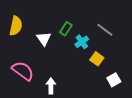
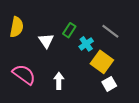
yellow square: (97, 59) -> (102, 62), size x1.5
white square: (114, 80) -> (109, 84), moved
white arrow: (51, 86) -> (59, 81), moved

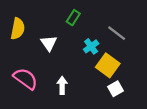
green rectangle: (69, 30) -> (73, 18), moved

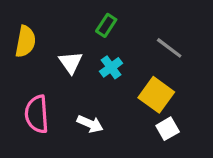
cyan cross: (91, 46) -> (111, 67), moved
pink semicircle: (25, 79) -> (37, 114), turned -130
white arrow: (62, 85) -> (90, 124), turned 114

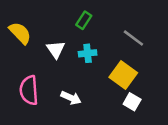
yellow semicircle: (25, 42) -> (20, 33), turned -55
cyan cross: (111, 67) -> (88, 53), turned 30
white square: (168, 129) -> (132, 102), turned -30

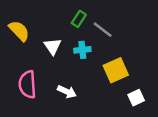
gray line: (133, 38) -> (103, 30), moved
yellow square: (123, 75) -> (116, 70), turned 30
white square: (132, 102) -> (136, 98), moved, turned 35

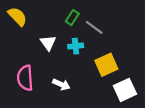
yellow semicircle: (19, 31) -> (17, 16), moved
white square: (136, 98) -> (125, 90), size x1.5

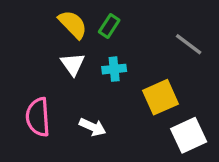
yellow semicircle: (17, 16) -> (73, 24), moved
gray line: (94, 27) -> (189, 44), moved

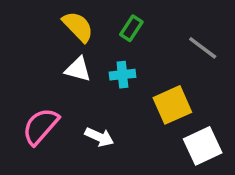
green rectangle: (109, 26) -> (131, 28), moved
white triangle: (73, 64) -> (78, 69), turned -40
pink semicircle: (38, 117) -> (41, 126), turned 45

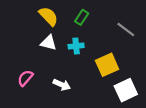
pink semicircle: (41, 126) -> (25, 78), size x0.7

